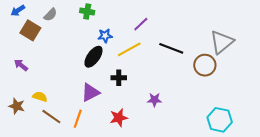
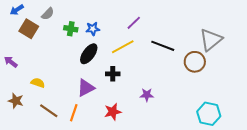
green cross: (87, 12) -> (71, 29), moved
blue star: (105, 36) -> (93, 29), moved
purple arrow: (21, 65) -> (11, 62), moved
yellow semicircle: (40, 97) -> (38, 83), moved

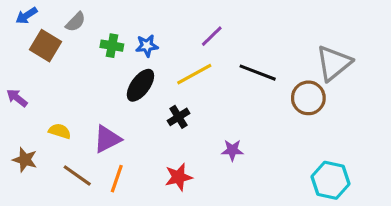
black cross: (113, 74) -> (178, 117), turned -32
purple triangle: (86, 88) -> (107, 139), moved

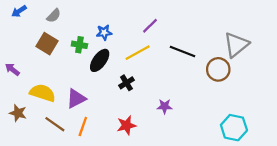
brown square: (45, 46) -> (47, 44), moved
green cross: (112, 46) -> (79, 45), moved
yellow semicircle: (60, 131) -> (43, 93), size x1.6

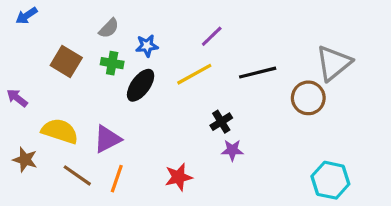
gray semicircle: (54, 16) -> (109, 28), moved
black line: (182, 51) -> (258, 73), turned -35
black cross: (126, 83) -> (221, 122), moved

